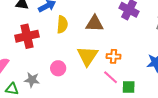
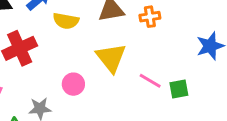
yellow semicircle: (62, 24) -> (66, 21), turned 108
orange cross: (114, 56) -> (150, 17), moved

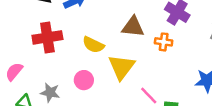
yellow semicircle: (66, 21) -> (93, 45), moved

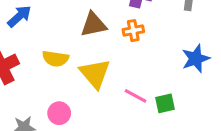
pink circle: (84, 80) -> (59, 113), moved

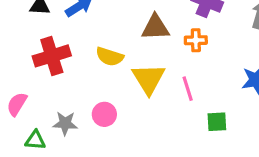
pink line: (136, 96) -> (188, 89), moved, turned 35

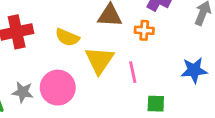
pink circle: (104, 114) -> (58, 88), size x1.6

